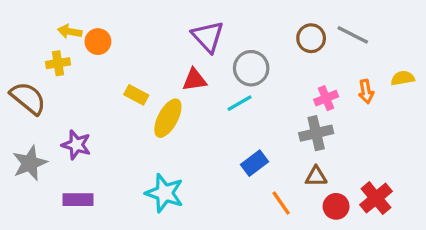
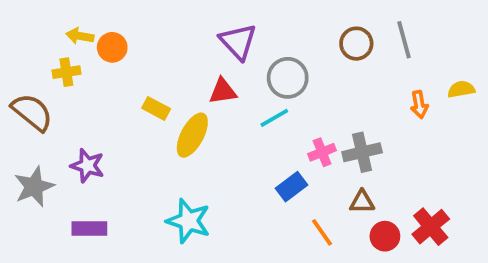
gray line: (353, 35) -> (404, 40), turned 48
pink cross: (326, 98) -> (322, 152), moved

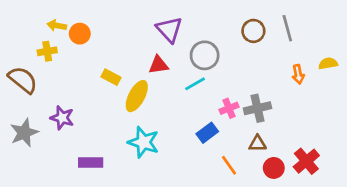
cyan star: (189, 221) -> (144, 142), moved
purple rectangle: (89, 229) -> (91, 163), moved

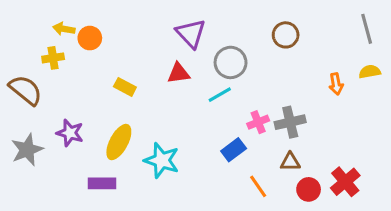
gray line: (287, 28) -> (367, 29), moved
yellow ellipse: (137, 96) -> (119, 142), moved

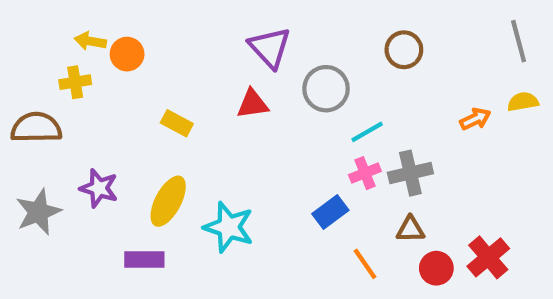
orange arrow: (336, 84) -> (475, 119), turned -105
brown semicircle: (26, 90) -> (36, 128), turned -40
cyan line: (220, 95) -> (367, 132), moved

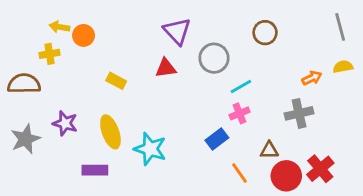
gray cross: (410, 173) -> (299, 113), moved
yellow ellipse: (168, 201) -> (110, 132), turned -48
red circle: (436, 268) -> (286, 176), size x1.4

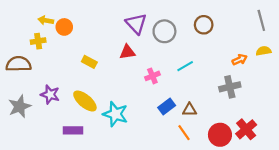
gray circle: (214, 58) -> (164, 31), moved
pink cross: (239, 113) -> (152, 76), moved
yellow ellipse: (110, 132) -> (85, 101), turned -30
brown triangle: (269, 150) -> (189, 110), moved

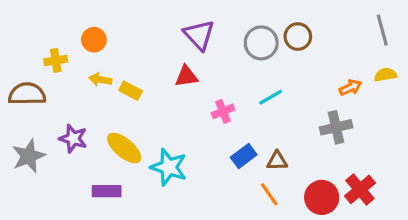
yellow arrow: (46, 20) -> (100, 80), moved
gray circle: (164, 31) -> (261, 43), moved

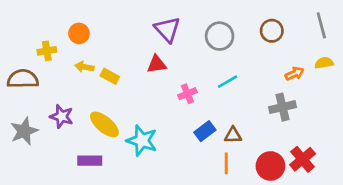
brown circle: (298, 37) -> (272, 31), moved
orange line: (269, 194) -> (226, 163), turned 35

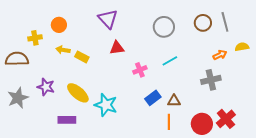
gray line: (321, 25) -> (225, 22), moved
purple triangle: (167, 29) -> (108, 19), moved

